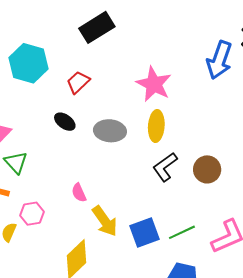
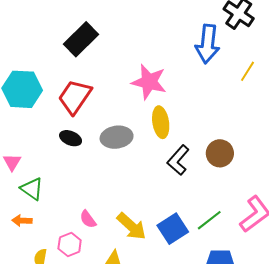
red trapezoid: (78, 82) -> (75, 97), size x1.5
pink semicircle: (79, 193) -> (88, 219), moved
pink hexagon: (32, 214) -> (70, 244), moved

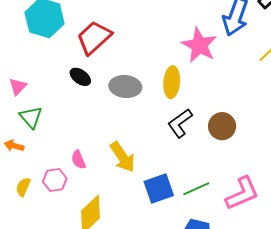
pink star: (149, 82) -> (199, 45), moved
yellow arrow: (132, 226) -> (123, 157), moved

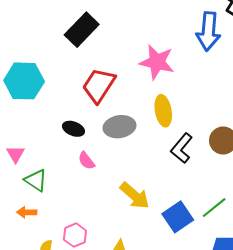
red trapezoid: (94, 38) -> (99, 85), moved
pink star: (199, 45) -> (157, 62), moved
pink semicircle: (78, 160) -> (86, 161), moved

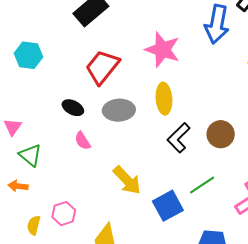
cyan hexagon: (24, 81) -> (28, 55), size x0.7
green line: (214, 208) -> (202, 185), moved

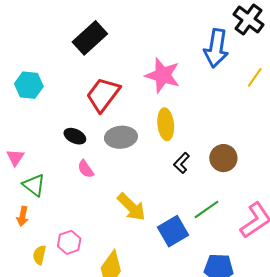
black L-shape: (179, 138) -> (182, 163), size x0.7
orange arrow: (18, 186) -> (23, 216), turned -84

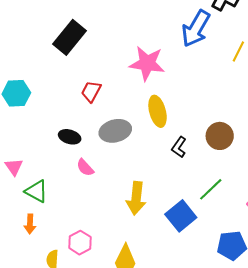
blue arrow: (216, 48) -> (196, 28), turned 30
red trapezoid: (103, 95) -> (91, 91), size x0.6
yellow arrow: (131, 207) -> (136, 198), turned 60

